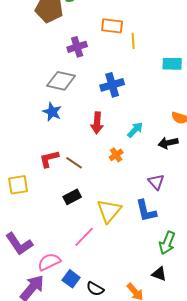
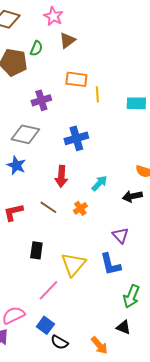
cyan rectangle: (172, 64) -> (136, 103), moved
brown line: (74, 163) -> (48, 207), moved
black rectangle: (72, 197) -> (36, 250), turned -54
blue square: (71, 279) -> (45, 325), moved

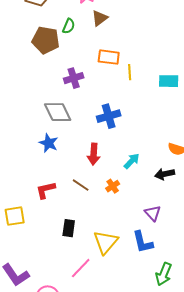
gray diamond: (25, 134) -> (58, 112), turned 52

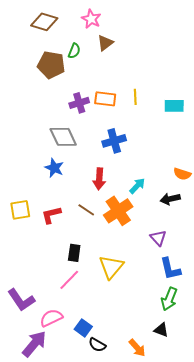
orange rectangle: (109, 57) -> (105, 99), moved
orange cross: (113, 186) -> (118, 211), size x2.0
yellow square: (15, 216) -> (20, 210), moved
blue L-shape: (143, 242) -> (170, 269), moved
pink line: (81, 268) -> (69, 280), moved

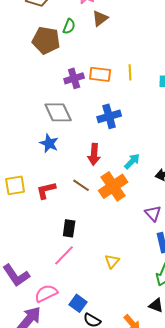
yellow triangle: (111, 267) -> (112, 261), moved, size x0.6

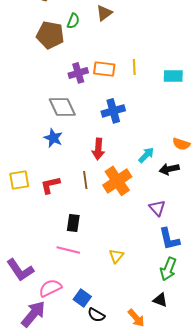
cyan arrow: (132, 161) -> (146, 155), moved
brown line: (81, 185) -> (85, 180), turned 48
pink line: (64, 255) -> (68, 250), turned 60

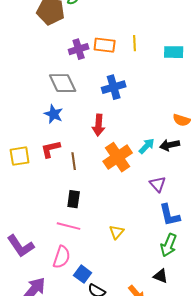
cyan arrow: (146, 155) -> (147, 146), moved
brown line: (85, 180) -> (74, 161), moved
red L-shape: (50, 185) -> (51, 149), moved
pink semicircle: (50, 288) -> (62, 257), moved, turned 135

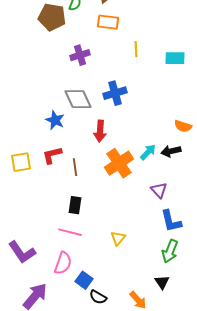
orange rectangle: (105, 45) -> (108, 22), moved
gray diamond: (63, 83) -> (78, 99), moved
black triangle: (161, 276) -> (162, 282), turned 35

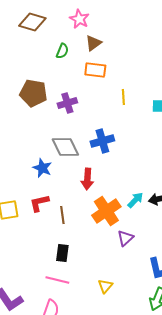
brown pentagon: (52, 17) -> (33, 93), moved
purple triangle: (159, 190) -> (125, 238), moved, turned 30

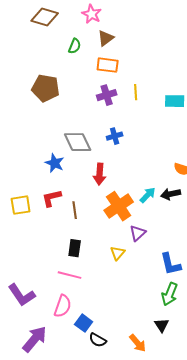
purple cross: (67, 103) -> (107, 95), moved
blue cross: (102, 141) -> (115, 136), size x0.7
yellow triangle: (105, 286) -> (118, 253), moved

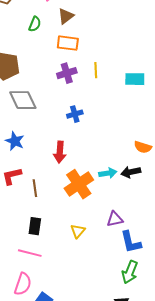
gray diamond: (78, 142) -> (23, 100), moved
cyan arrow: (148, 195) -> (108, 173), turned 36
purple triangle: (138, 233) -> (115, 219), moved, turned 30

